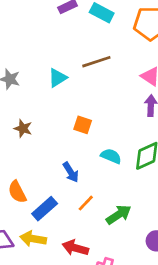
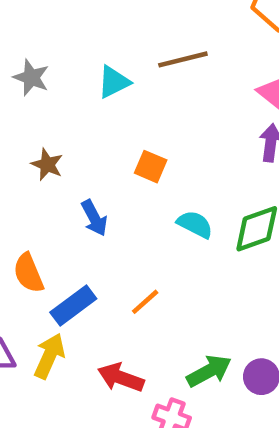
blue arrow: (71, 172) -> (94, 218), moved
green arrow: (119, 215) -> (209, 371), moved
yellow arrow: (33, 239) -> (49, 356), turned 100

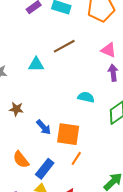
cyan triangle: (114, 82) -> (36, 64), turned 42
orange square: (151, 167) -> (68, 134), moved, size x1.6
cyan semicircle: (195, 224) -> (86, 97), moved

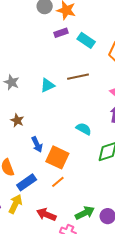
cyan triangle: (36, 64) -> (47, 85), turned -42

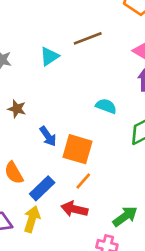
red arrow: (46, 214) -> (74, 209), moved

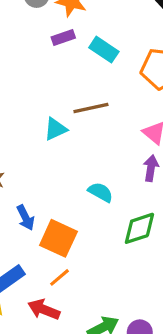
cyan triangle: (49, 56) -> (56, 129), moved

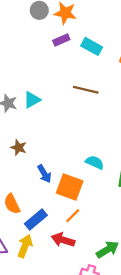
brown line: (91, 108) -> (86, 90), turned 30
cyan triangle: (56, 129) -> (32, 100), moved
cyan semicircle: (100, 192) -> (95, 162), moved

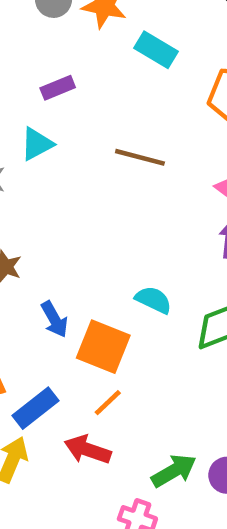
purple rectangle: (61, 40) -> (58, 88), moved
cyan rectangle: (92, 46) -> (156, 50), moved
cyan triangle: (32, 100) -> (37, 144), moved

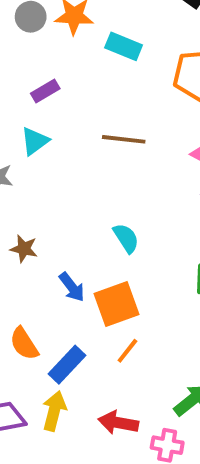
cyan semicircle: (153, 300) -> (126, 238), moved, turned 40
orange square: (103, 347) -> (116, 304), turned -33
red arrow: (88, 450) -> (118, 423), moved

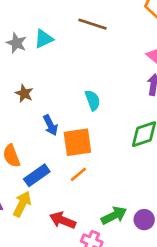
brown line: (124, 139) -> (92, 24), moved
cyan triangle: (35, 141) -> (44, 39), moved

